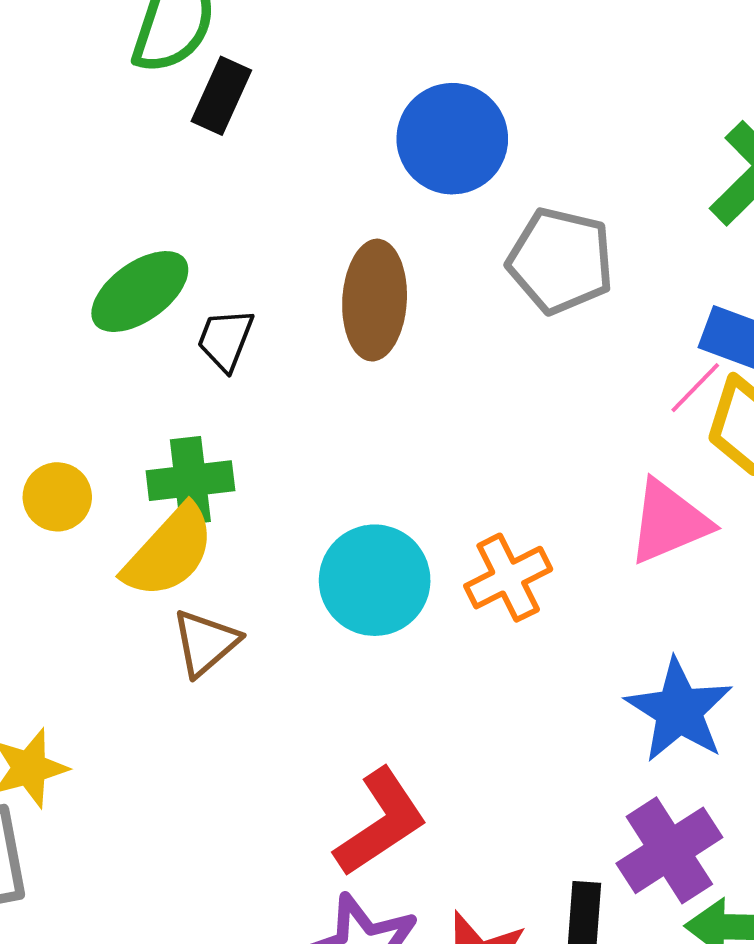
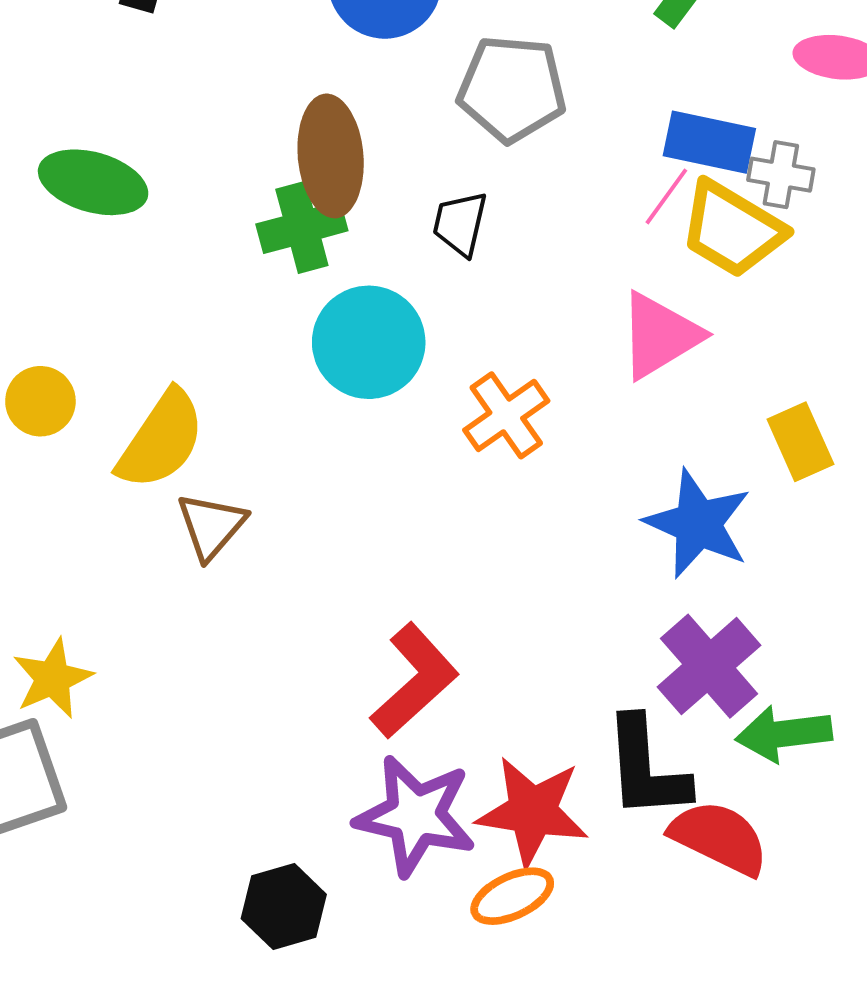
green ellipse: (140, 292) -> (93, 182), turned 60
black trapezoid: (225, 340) -> (460, 224), moved
green cross: (190, 481) -> (302, 227), moved
cyan circle: (375, 580) -> (369, 342), moved

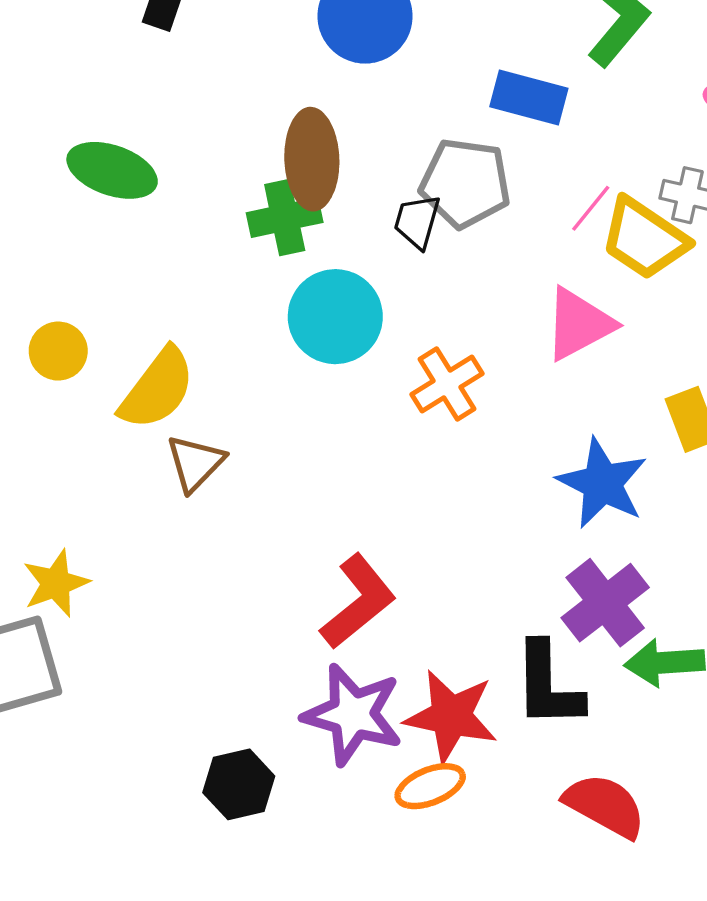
gray pentagon: (512, 89) -> (465, 183), moved
blue rectangle: (709, 142) -> (529, 97), moved
red semicircle: (719, 838) -> (605, 806), moved

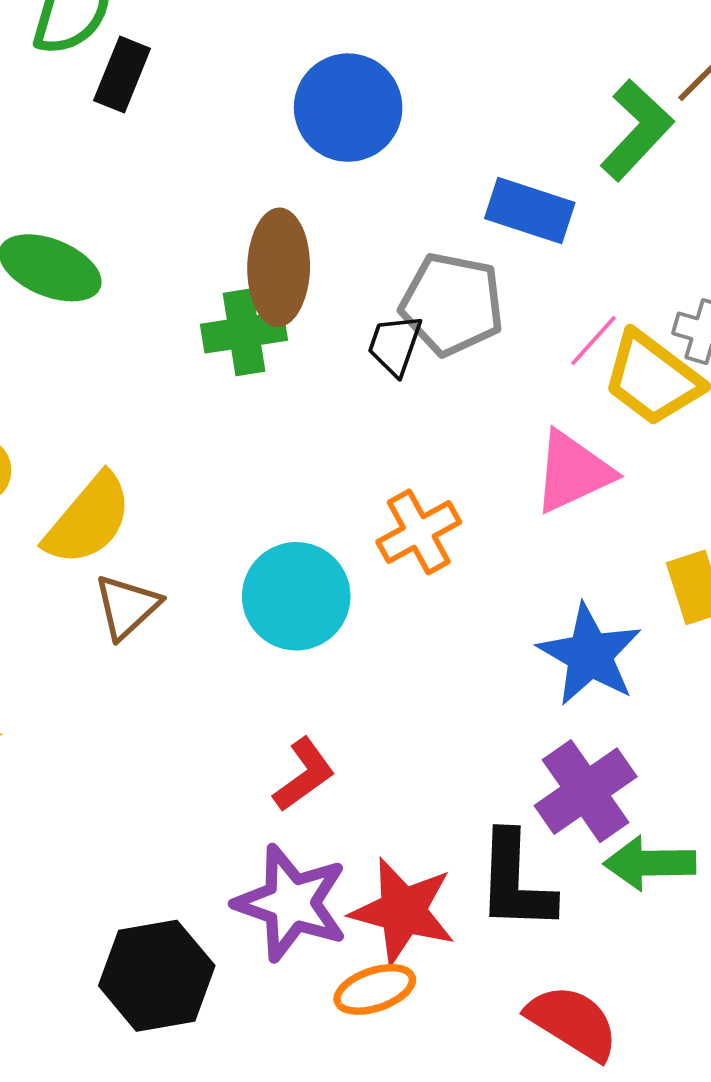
cyan circle: (335, 317) -> (296, 596), moved
red L-shape: (358, 602) -> (304, 775), size x0.7
black hexagon: (239, 784) -> (157, 976), size x1.4

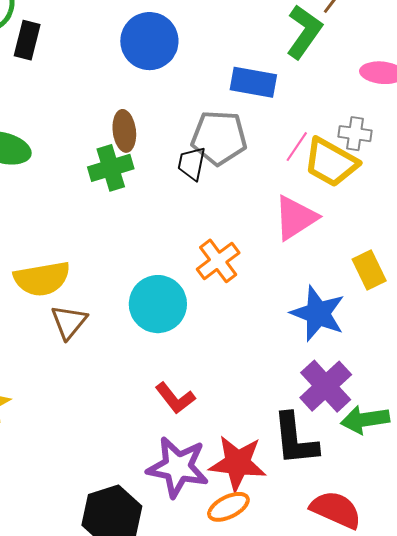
brown ellipse: (279, 267) -> (124, 131), size x0.7
yellow semicircle: (88, 520) -> (42, 279), turned 48
red L-shape: (304, 775) -> (175, 398), turned 96

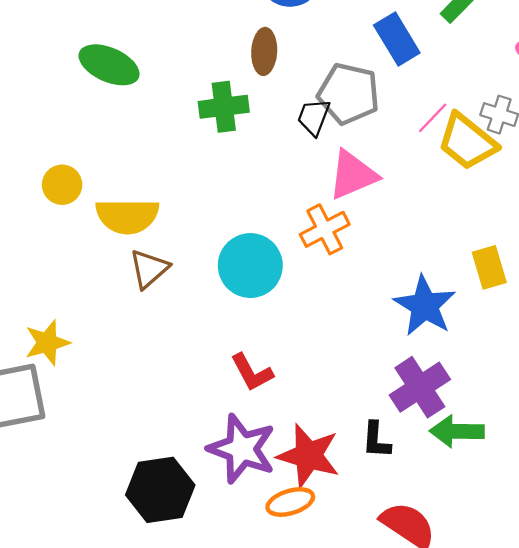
blue rectangle: (253, 82) -> (397, 39), turned 39
brown ellipse: (124, 131) -> (264, 51), moved
pink triangle: (295, 218) -> (353, 175), moved
black L-shape: (295, 439) -> (376, 440), size x0.6

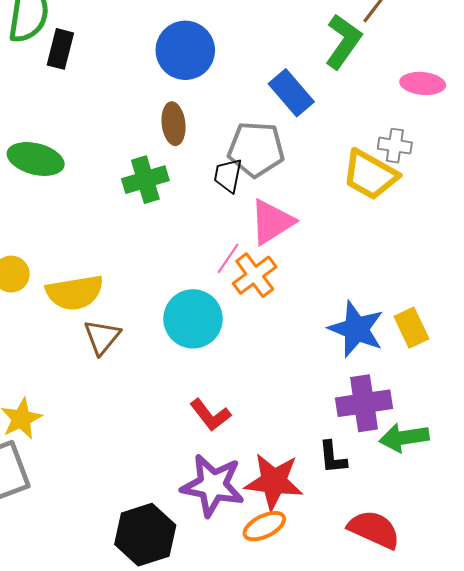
pink line: (433, 118) -> (228, 258), moved
yellow rectangle: (489, 267) -> (411, 328), moved
purple cross: (420, 387) -> (364, 403), turned 34

